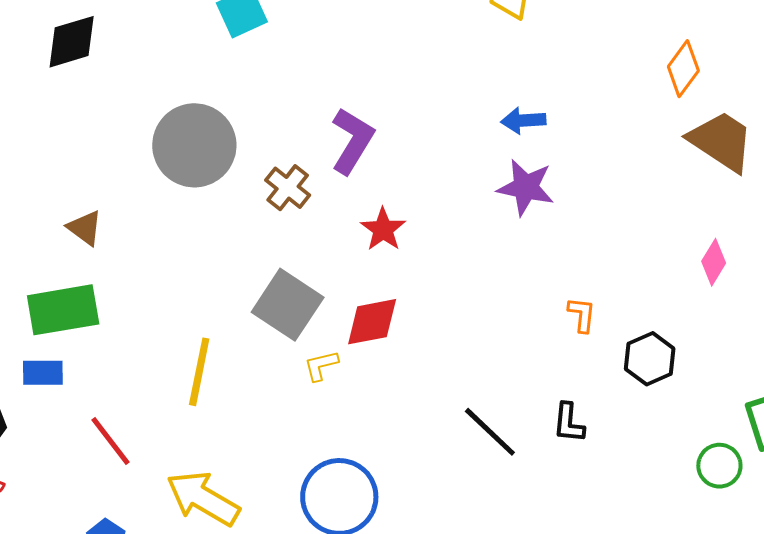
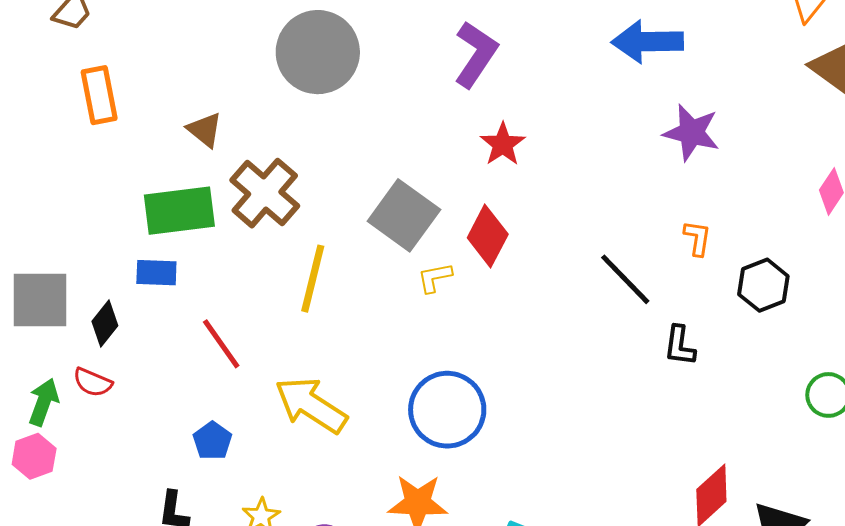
blue arrow: (523, 121) -> (647, 42), size x1.6
purple star: (526, 187) -> (692, 133), moved
brown cross: (288, 188) -> (265, 193), moved, size x1.5
red diamond: (372, 322) -> (488, 236), turned -54
black line: (490, 432) -> (625, 279), moved

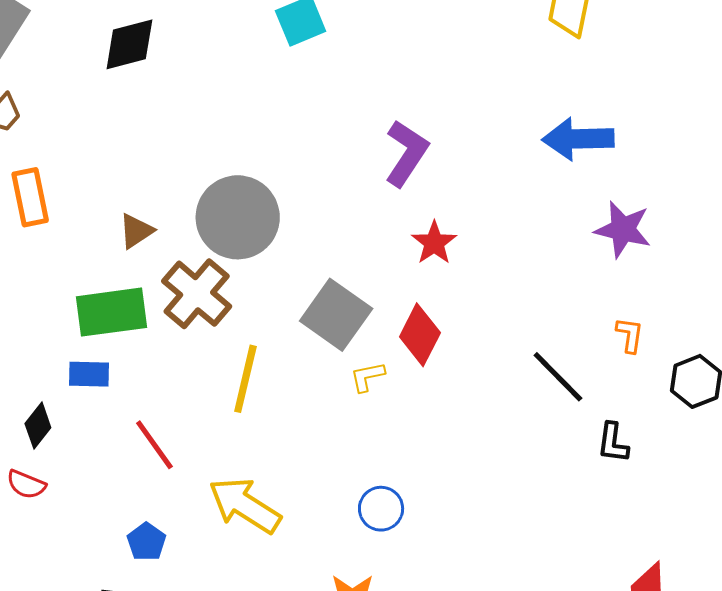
gray circle: (318, 52) -> (238, 217), moved
brown triangle: (205, 130) -> (136, 231), turned 48
blue circle: (447, 410) -> (381, 509), size x0.6

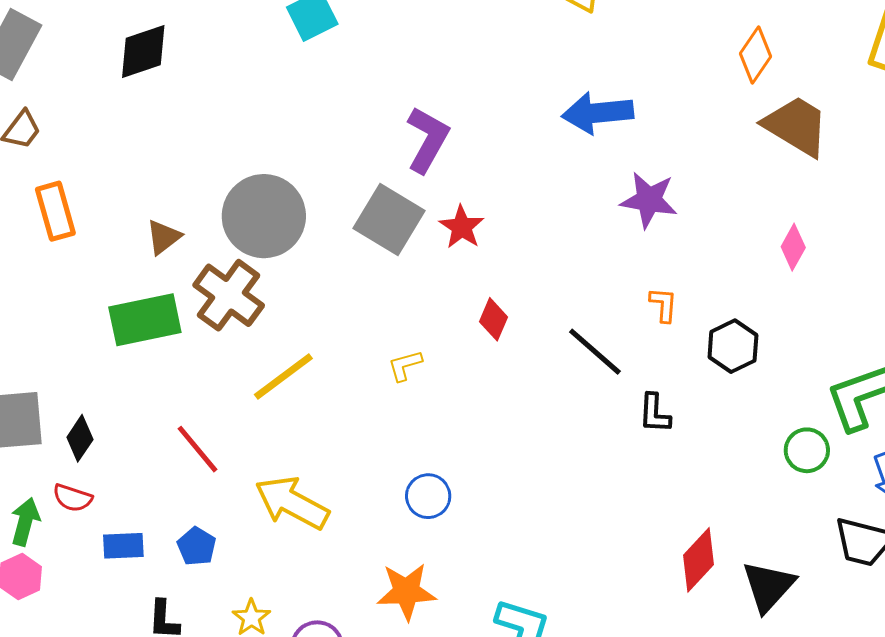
gray square: (336, 315) -> (389, 219), moved
red diamond: (420, 335) -> (493, 319), moved, size x0.7
blue rectangle: (89, 374) -> (123, 546), moved
yellow line: (245, 379) -> (283, 377), turned 44

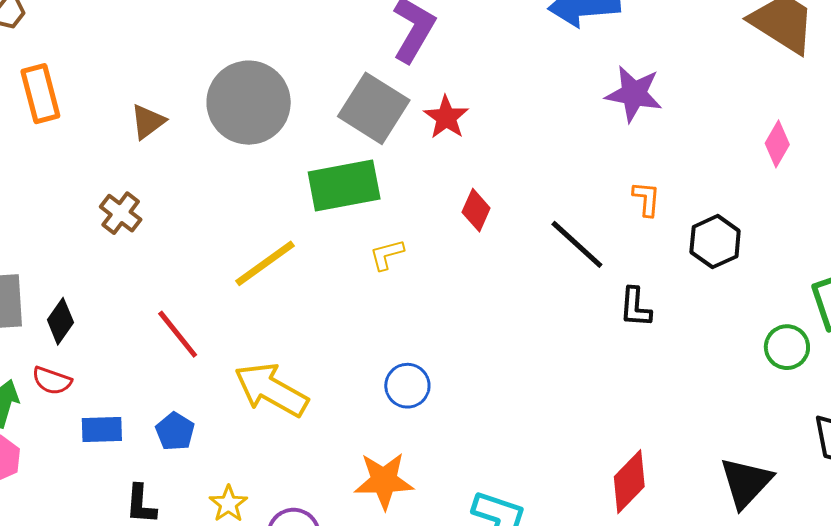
brown cross: (229, 295) -> (121, 213), moved, size x0.6
green rectangle: (145, 320) -> (344, 186), moved
red diamond: (698, 560) -> (629, 482), moved

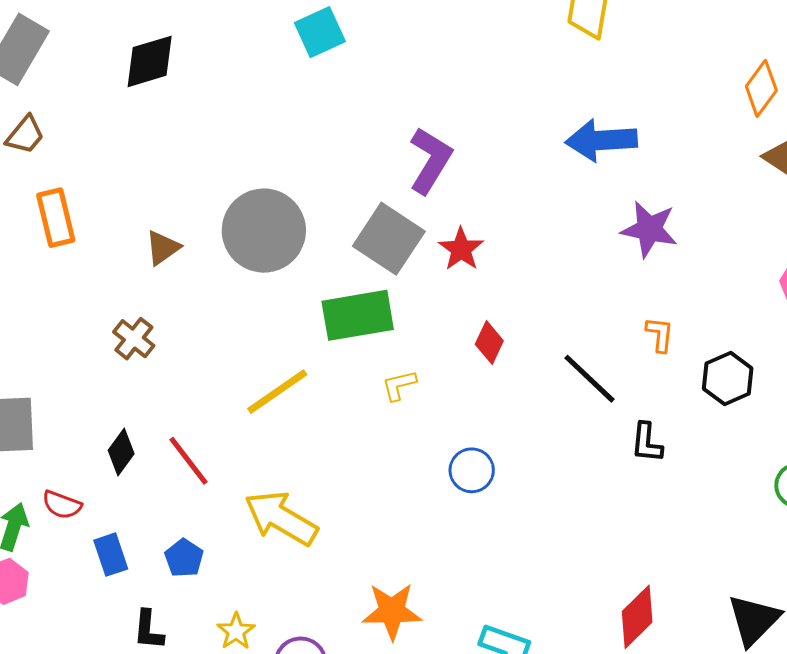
black diamond: (60, 321) -> (121, 452), moved
blue circle: (407, 386) -> (472, 470), moved
blue rectangle: (102, 429) -> (111, 555), turned 72

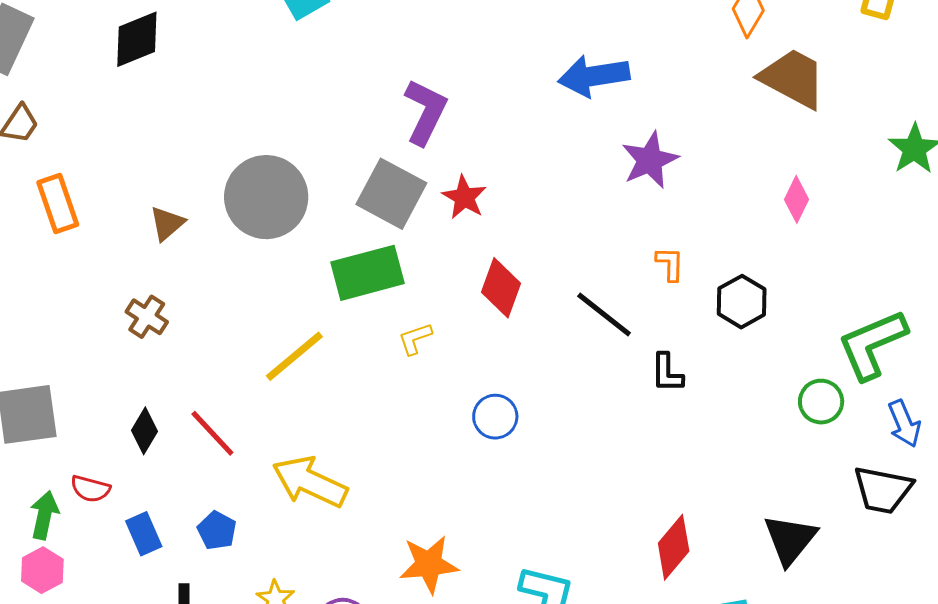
purple star: (649, 229) -> (650, 160), turned -30
red diamond: (489, 343) -> (501, 288), size x1.4

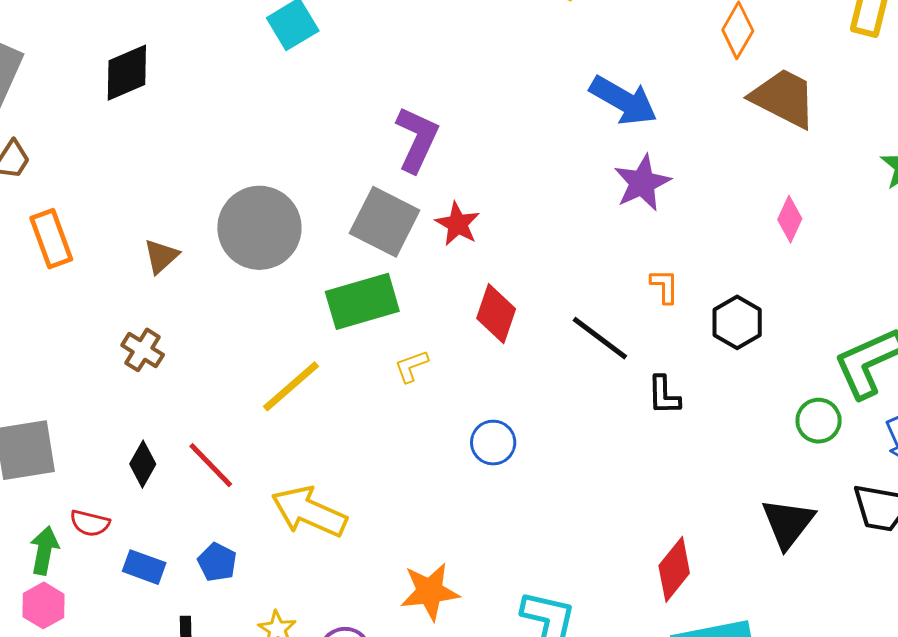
blue arrow: (594, 76) -> (624, 101), moved, turned -140
blue rectangle: (144, 534) -> (144, 567), turned -45
black triangle: (790, 539) -> (788, 523), moved

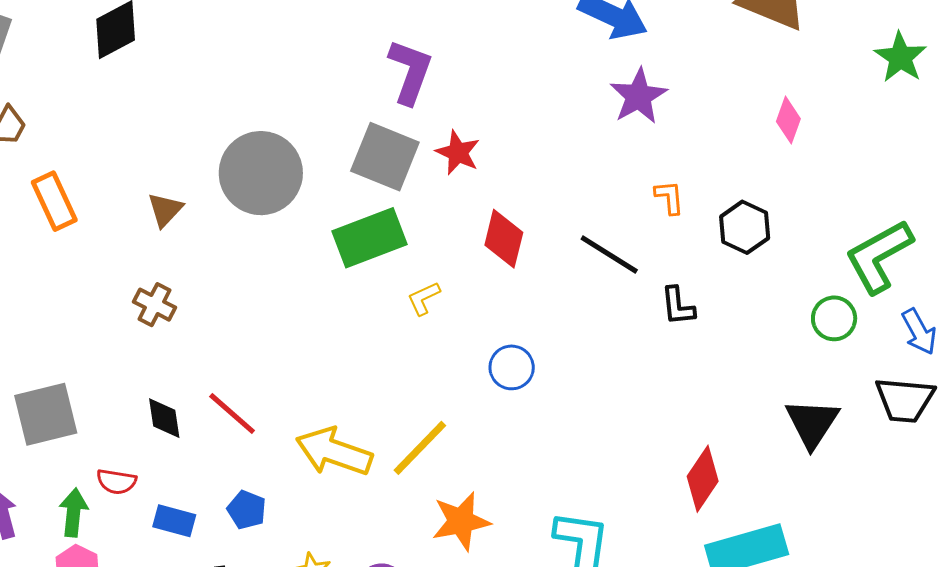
yellow line: (291, 386) -> (420, 448), moved
black diamond: (143, 464) -> (164, 418), turned -33

